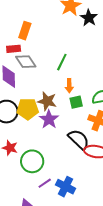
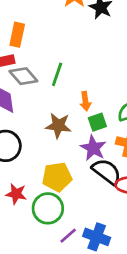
green line: (62, 62) -> (57, 74), moved
yellow pentagon: (28, 109) -> (57, 177), moved
purple star: (49, 119) -> (93, 148), moved

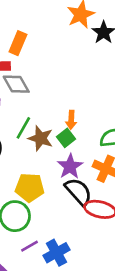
green line: (57, 74) -> (23, 128), moved
green square: (97, 122) -> (66, 138), moved, turned -30
blue cross: (97, 237) -> (57, 253), turned 30

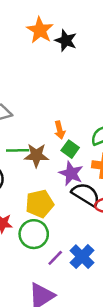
green line: (23, 128) -> (18, 150), turned 75
green square: (66, 138) -> (70, 149), moved

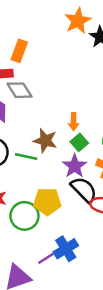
green line: (18, 150) -> (26, 157), moved
yellow pentagon: (40, 204) -> (47, 202), moved
purple line: (55, 258) -> (46, 258), moved

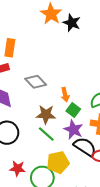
gray diamond: (19, 90) -> (36, 82), moved
green line: (26, 157) -> (46, 134), moved, turned 42

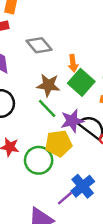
green square: (73, 110) -> (81, 82), size x1.5
purple star: (74, 130) -> (72, 121), moved, turned 30

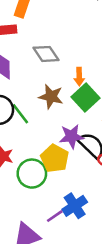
green line: (47, 109) -> (20, 114), moved
yellow pentagon: (59, 143) -> (55, 158), turned 30

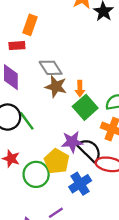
brown star: (51, 97) -> (56, 87), moved
blue cross: (75, 206) -> (80, 184), moved

